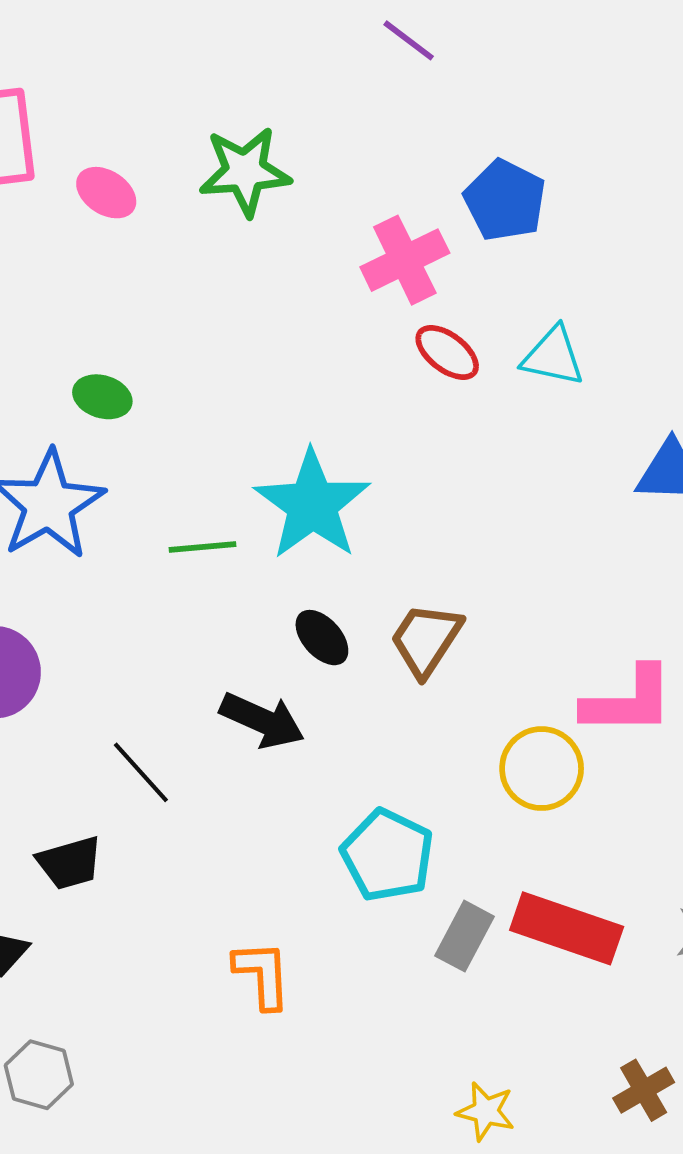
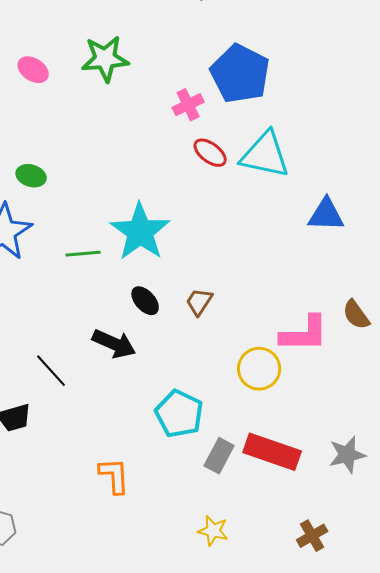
blue pentagon: (505, 200) -> (240, 74), size x1.4
pink cross: (405, 260) -> (188, 105), size x0.7
cyan triangle: (553, 356) -> (265, 155), size x1.5
brown trapezoid: (426, 639) -> (199, 302), size x0.7
yellow star: (486, 1111) -> (213, 531), moved

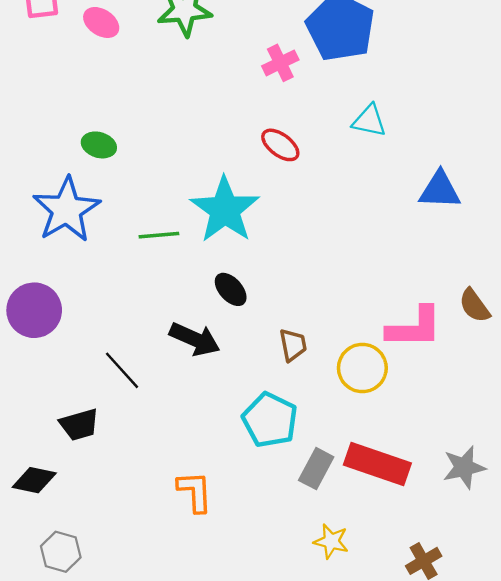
red ellipse: (210, 153) -> (280, 145), moved
cyan triangle: (265, 155) -> (369, 121), size x0.6
brown trapezoid: (199, 302) -> (293, 345), moved, turned 136
yellow star: (213, 531) -> (331, 541), moved

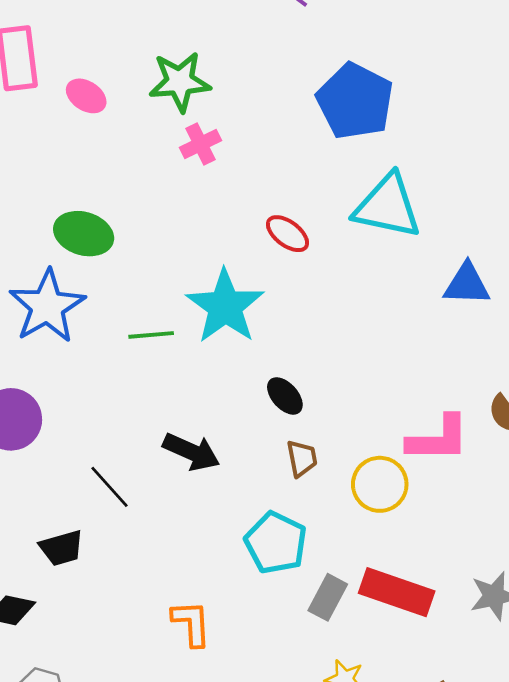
pink cross: (280, 63) -> (200, 144), moved
cyan triangle: (369, 121) -> (388, 206), size x1.8
green ellipse: (99, 145) -> (84, 234), size x1.5
black ellipse: (231, 289) -> (285, 396), moved

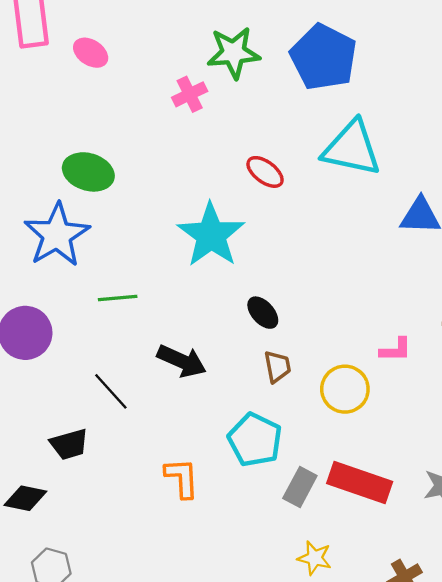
green star: (180, 82) -> (234, 53), moved
green line: (151, 335) -> (118, 298), moved
pink L-shape: (438, 439) -> (396, 350), size x0.6
orange L-shape: (191, 623) -> (182, 478), moved

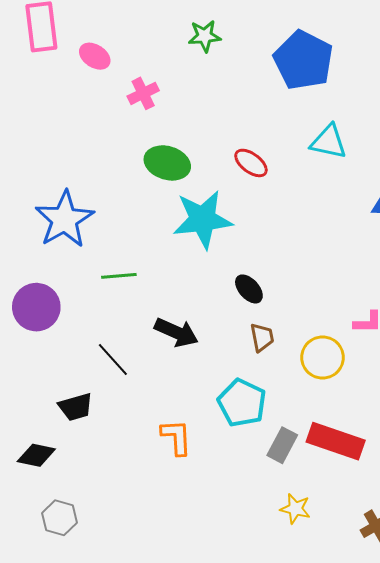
green star: (234, 53) -> (205, 36), moved, size x0.7
pink cross: (190, 94) -> (143, 93), moved
cyan triangle: (352, 148) -> (329, 142), size x0.7
green ellipse: (88, 172) -> (167, 163), moved
cyan star: (211, 235) -> (203, 219), turned 30

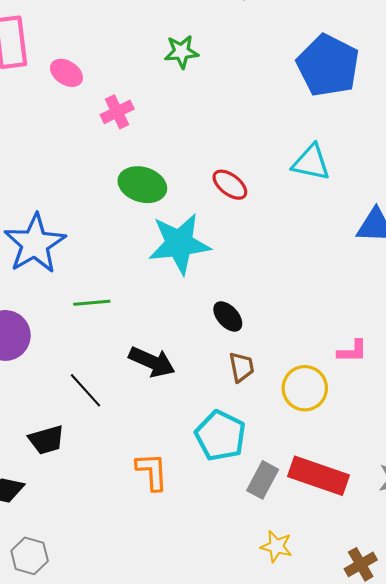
blue pentagon: (303, 60) -> (328, 65), moved

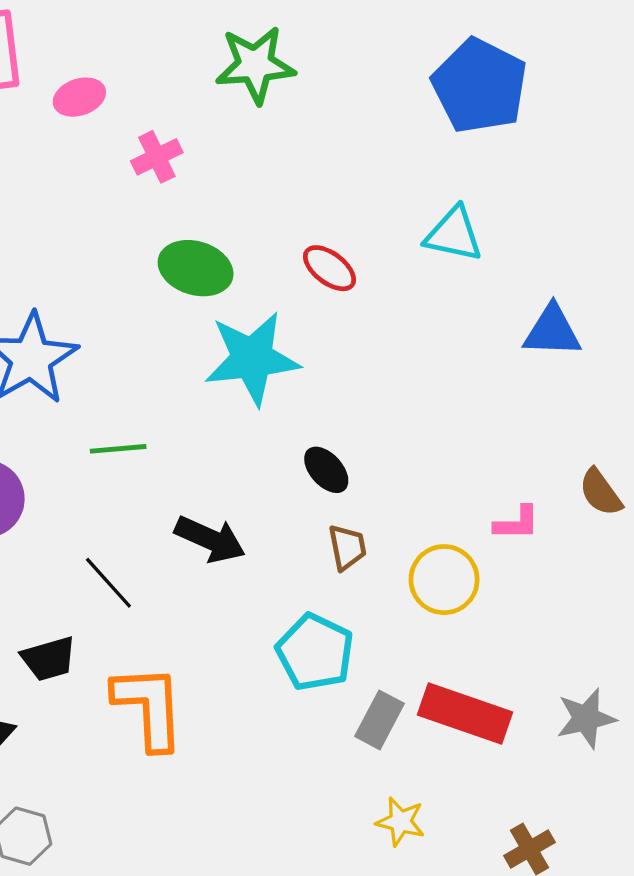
green star: (181, 52) -> (255, 65), size x1.5
pink ellipse: (66, 73) -> (79, 97), turned -52
orange L-shape: (152, 472) -> (149, 707), moved, size x1.5

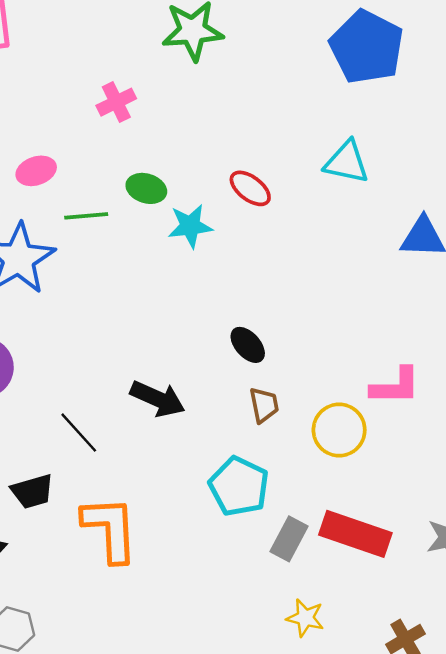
pink ellipse: (79, 97) -> (36, 171), moved
green ellipse: (196, 268) -> (146, 188), size x0.7
cyan star: (252, 358) -> (190, 226), moved, size x0.6
green line: (118, 449) -> (86, 216), moved
pink L-shape: (517, 523) -> (395, 386), size x1.4

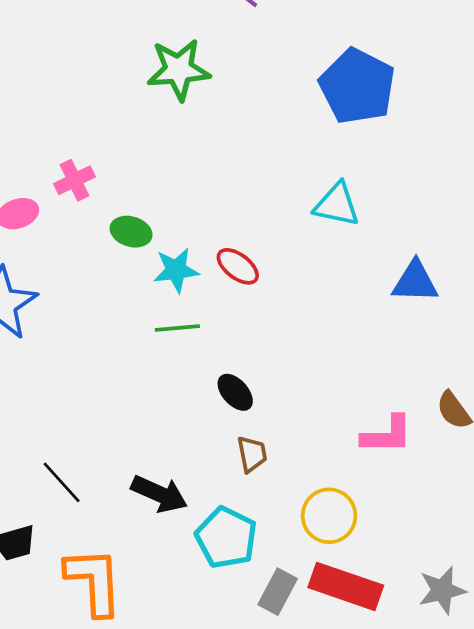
pink cross: (116, 102) -> (74, 180), moved
red ellipse: (250, 188) -> (238, 266), moved
green line: (86, 216) -> (177, 328), moved
black arrow: (158, 399) -> (159, 494), moved
yellow circle: (339, 430) -> (329, 516), moved

